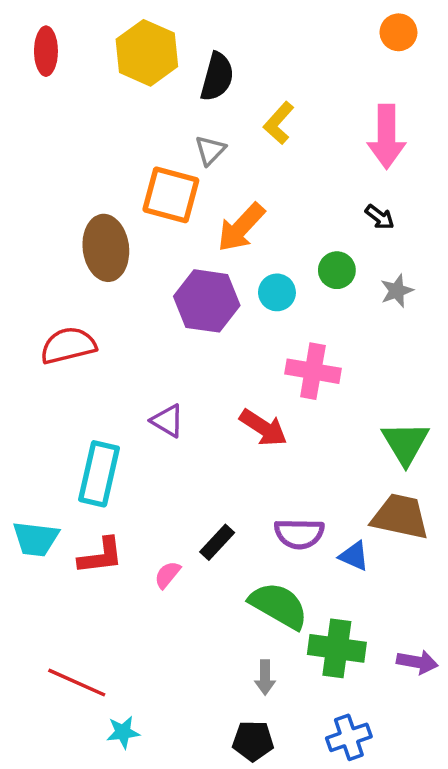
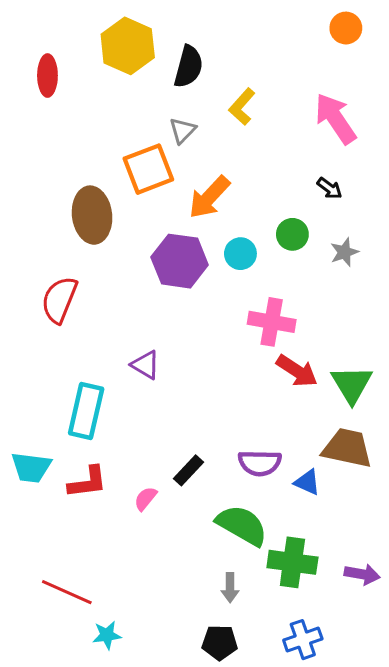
red ellipse: (46, 51) -> (47, 76), moved
pink arrow: (387, 137) -> (335, 119), turned 146
orange square: (171, 195) -> (148, 169), turned -36
red semicircle: (68, 345) -> (59, 300), turned -54
red arrow: (263, 428) -> (297, 371), moved

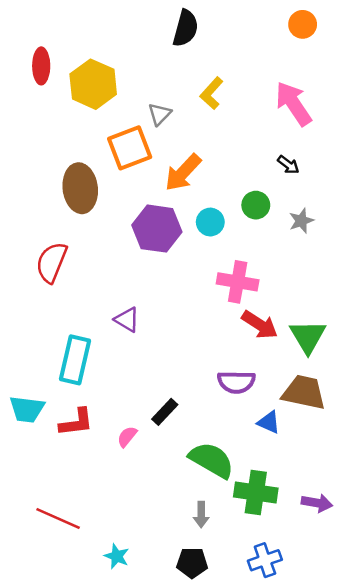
yellow hexagon: (128, 46) -> (93, 84), moved
black semicircle: (189, 67) -> (186, 28), moved
purple semicircle: (260, 463) -> (236, 382), moved
cyan star: (107, 635) -> (117, 556), moved, turned 30

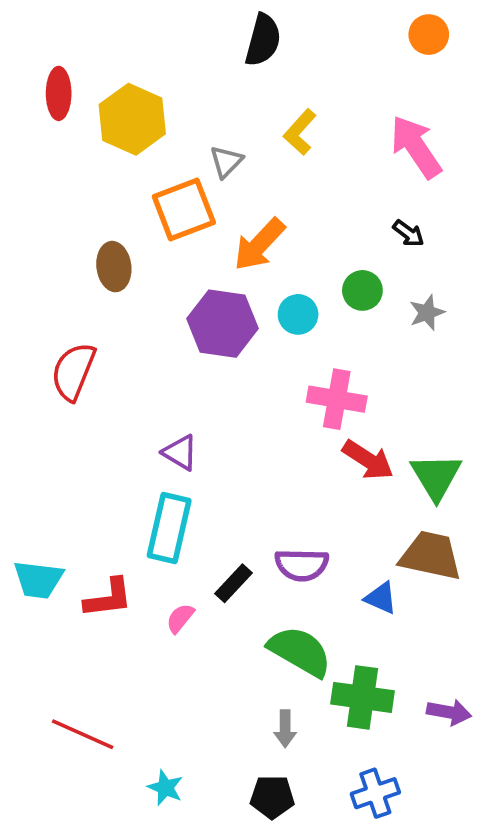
brown ellipse: (80, 188) -> (114, 267), size x0.7
cyan rectangle: (75, 360) -> (169, 528), moved
purple semicircle: (236, 382) -> (302, 565), moved

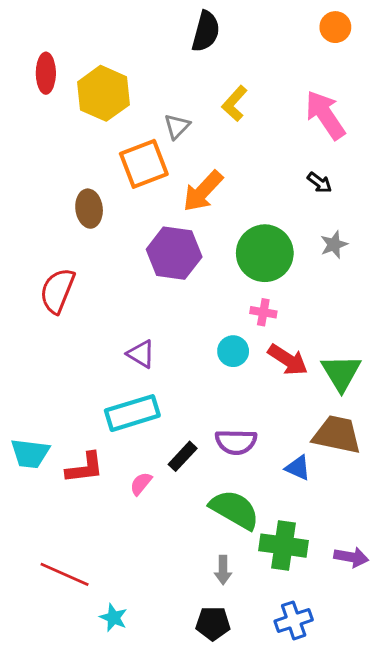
green circle: (362, 290) -> (265, 253), moved, size x1.8
cyan circle: (298, 314) -> (233, 351), moved
pink cross: (337, 399) -> (263, 312), size x0.6
cyan rectangle: (169, 528) -> (132, 413), turned 60
cyan star: (165, 788) -> (114, 618), moved

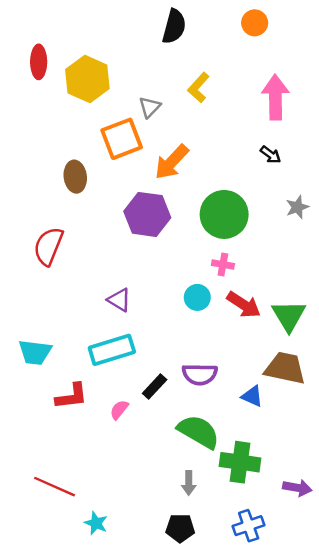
orange circle: (335, 27) -> (255, 23), moved
pink arrow: (325, 115) -> (275, 97), turned 33
gray star: (334, 245) -> (297, 207), moved
cyan trapezoid: (30, 453) -> (35, 352), moved
purple arrow: (351, 557) -> (297, 488), moved

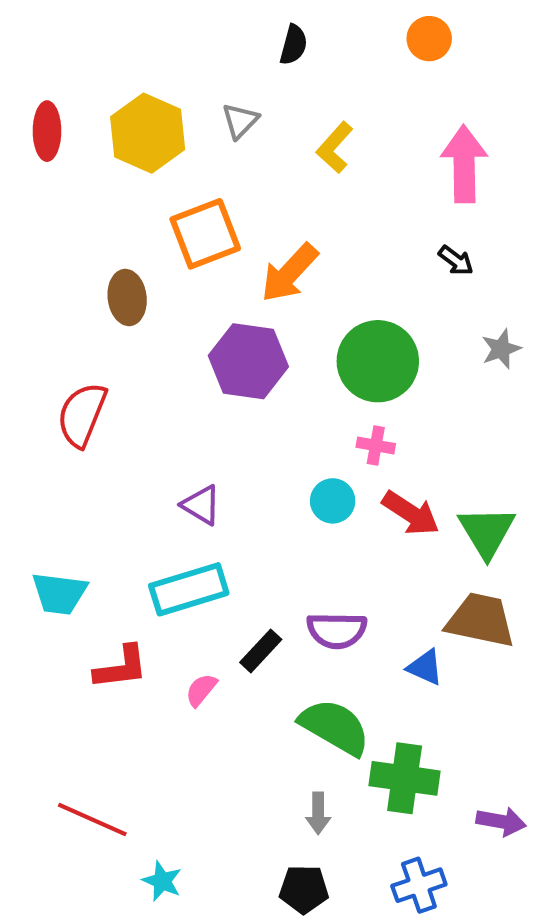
black semicircle: (174, 27) -> (294, 45), size x0.7
red ellipse: (39, 62) -> (47, 131), moved
gray triangle: (150, 107) -> (240, 121), moved

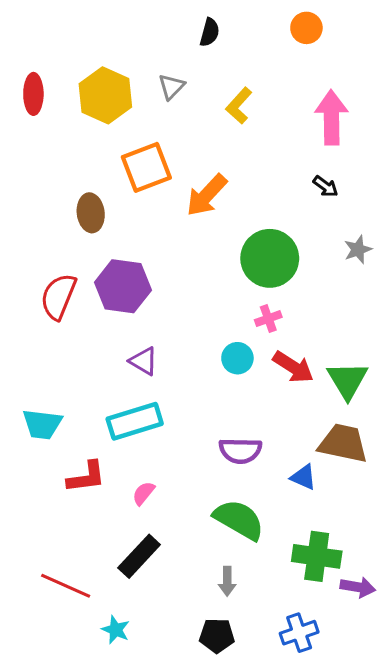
purple hexagon: (248, 361) -> (123, 286), moved
pink cross: (376, 445) -> (268, 319), turned -30
black rectangle: (261, 651) -> (139, 556), moved, size x1.4
green cross: (405, 778) -> (317, 556), moved

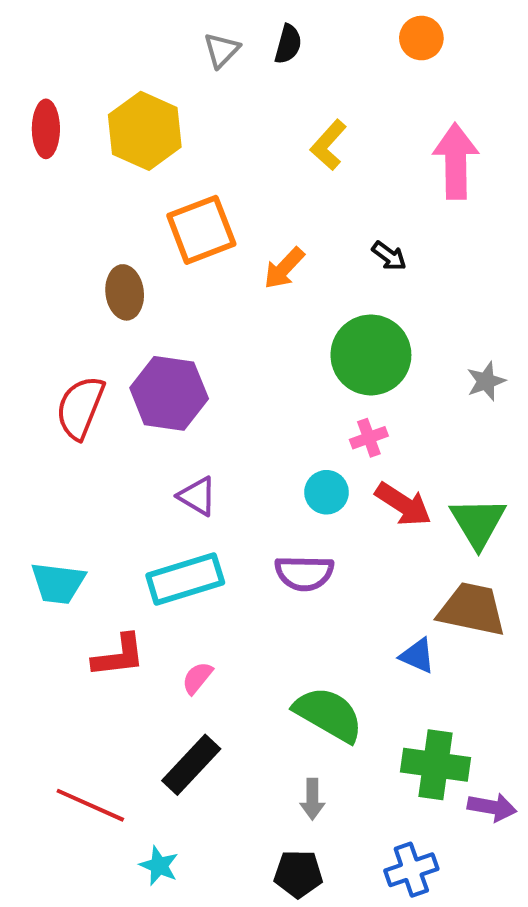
gray triangle: (171, 87) -> (222, 50), moved
black arrow: (326, 186) -> (389, 256), moved
orange arrow: (207, 195) -> (284, 268), size x0.7
gray star: (358, 250) -> (486, 381), moved
purple semicircle: (240, 451) -> (304, 573), moved

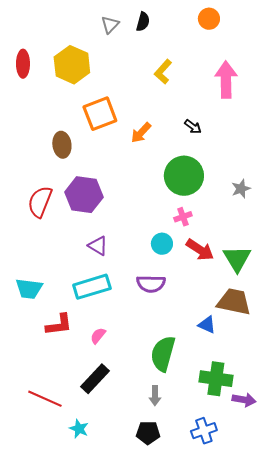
green semicircle: (329, 714) -> (163, 354), turned -105

